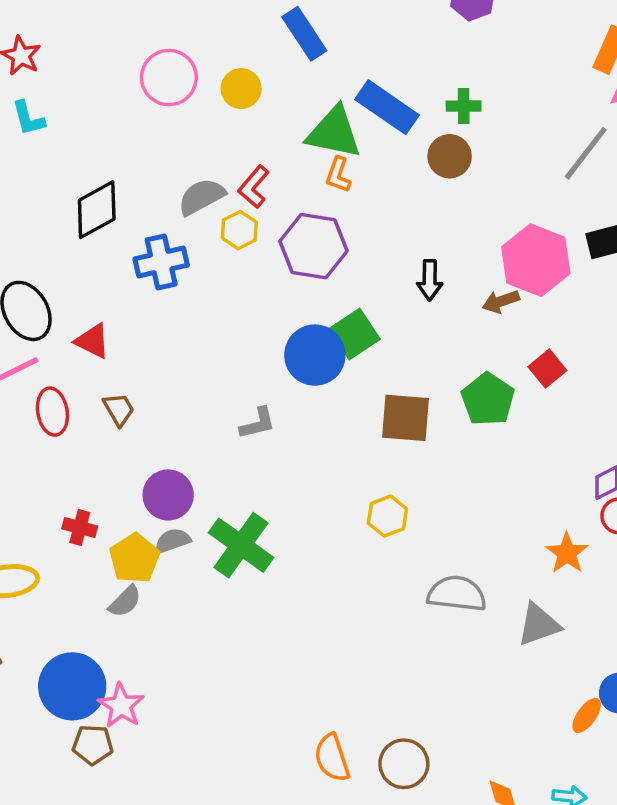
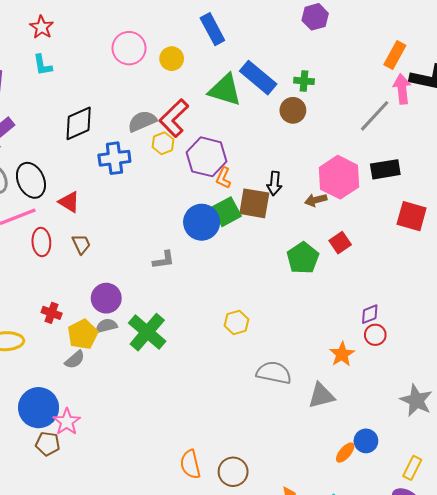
orange L-shape: (338, 175) -> (223, 178), moved
red L-shape: (254, 187) -> (174, 118), size x1.5
brown square: (405, 418) -> (254, 203), moved

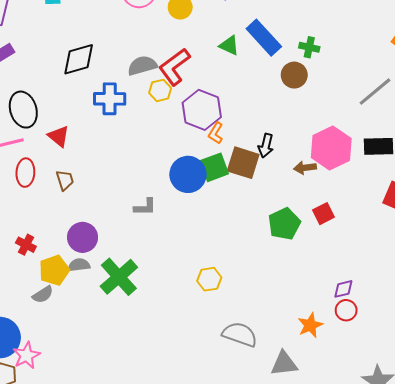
green triangle: (225, 90) -> (229, 45), size x0.6

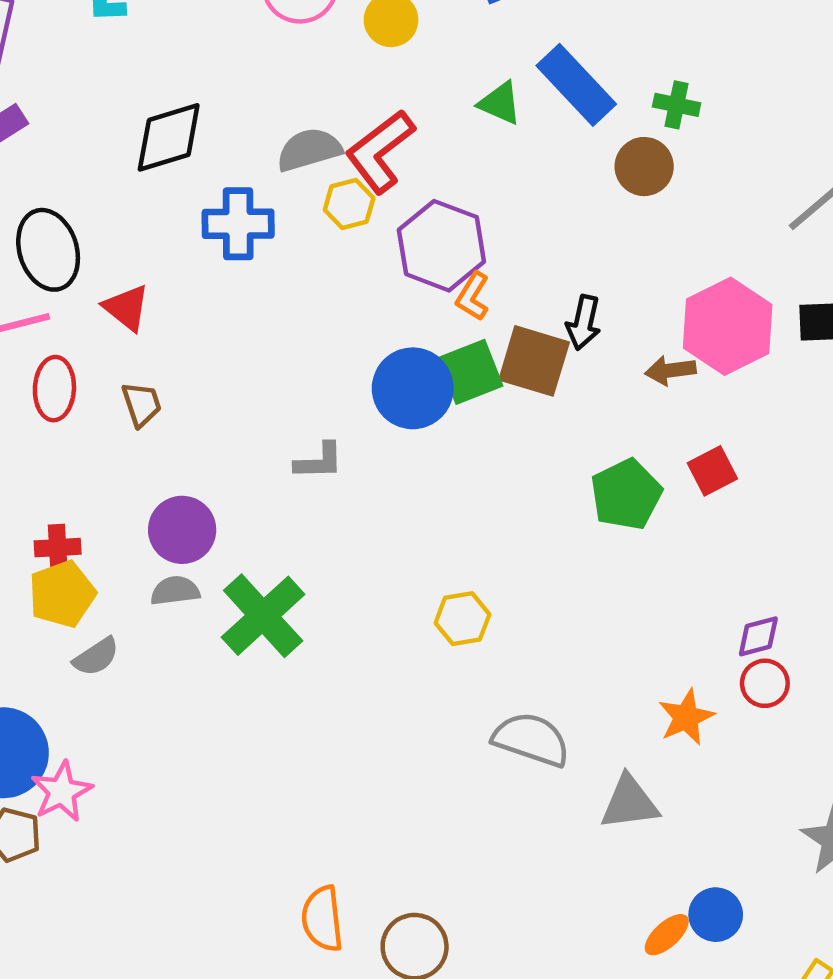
red cross: (26, 245) -> (58, 548), turned -30
yellow pentagon: (54, 270) -> (62, 594), moved

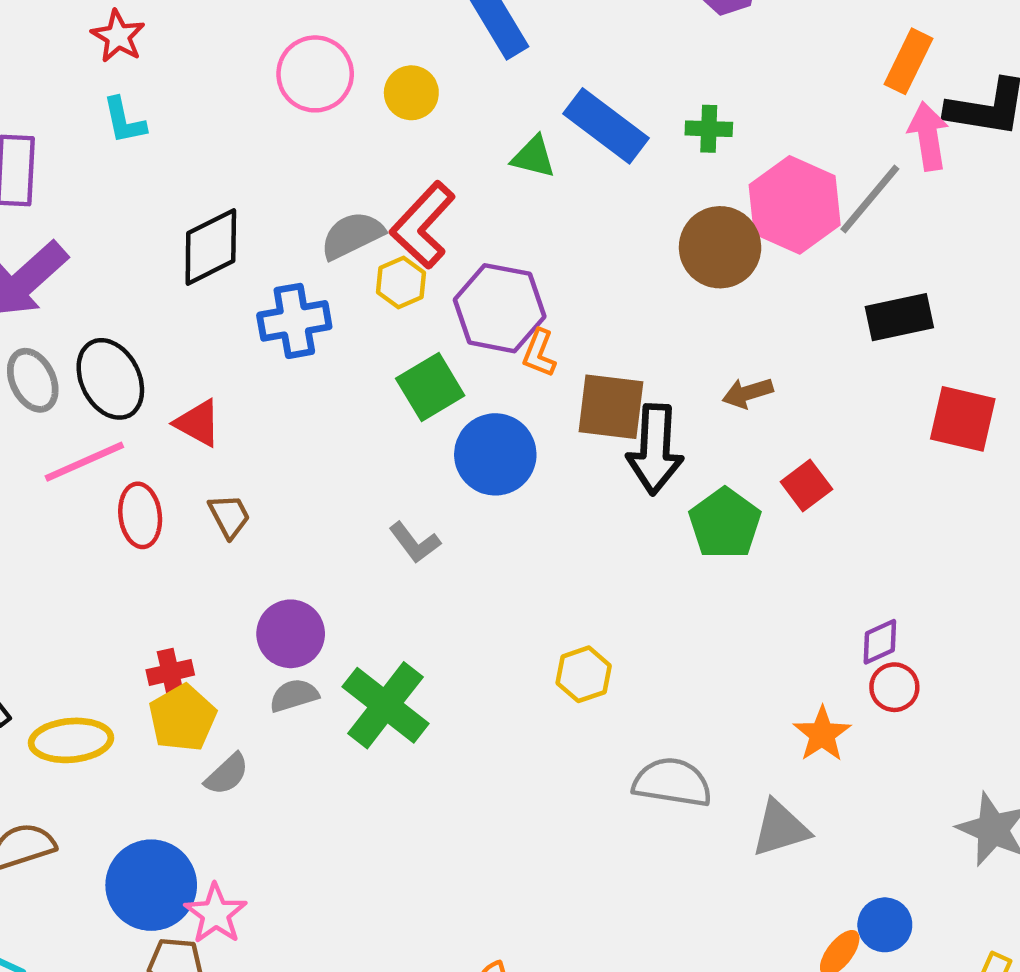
brown circle: (644, 167) -> (720, 247), moved, size x1.4
black arrow: (584, 323) -> (655, 449), moved, size x1.6
pink hexagon: (728, 326) -> (795, 205), moved
green square: (470, 372) -> (430, 387), moved
gray L-shape: (319, 461) -> (415, 543), turned 64

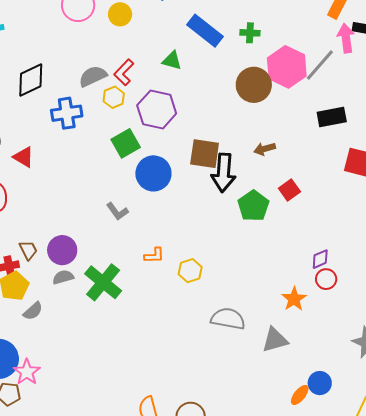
green triangle: (533, 157) -> (172, 61), moved
red L-shape: (423, 225) -> (124, 72), size x0.7
orange L-shape: (539, 353) -> (154, 255), moved, turned -115
brown trapezoid: (229, 516) -> (28, 250), moved

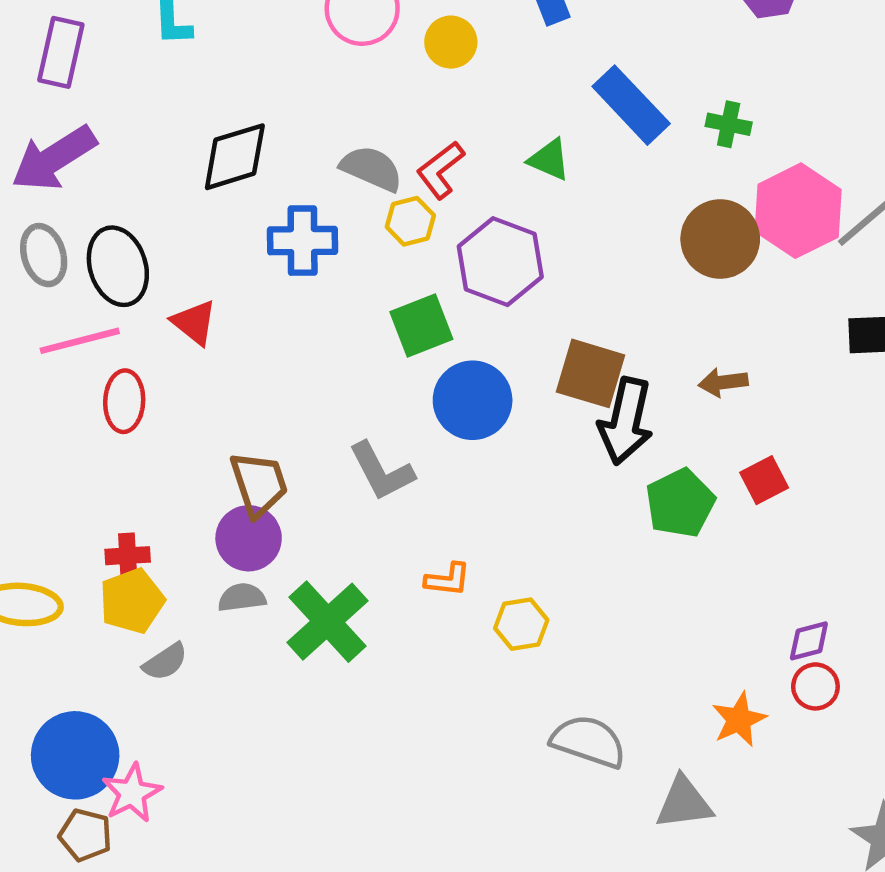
gray semicircle: (93, 76) -> (371, 168), turned 40
gray L-shape: (117, 211) -> (381, 471), size x1.4
brown trapezoid: (28, 250) -> (259, 484), moved, size x1.5

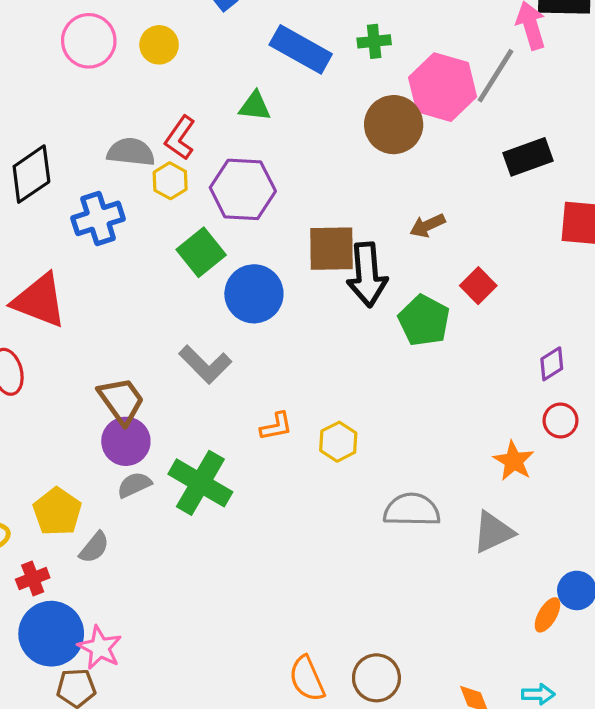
red triangle: (194, 322) -> (39, 301), size x1.6
red cross: (128, 556) -> (33, 579), moved
purple diamond: (809, 641) -> (552, 364), moved

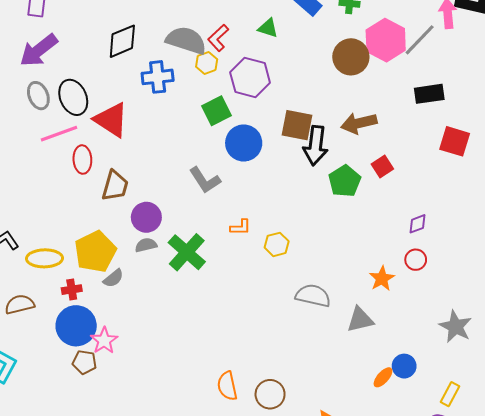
gray semicircle: (131, 152) -> (186, 40), size x1.4
brown arrow: (427, 226) -> (359, 123), size x1.6
brown trapezoid: (121, 401) -> (115, 186), moved, turned 40
yellow pentagon: (57, 512) -> (95, 252), size x1.4

